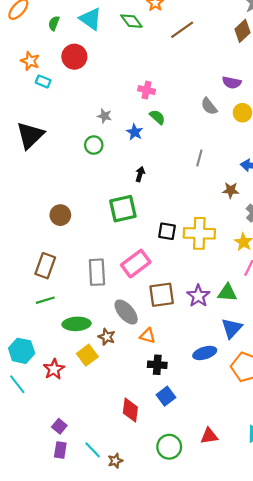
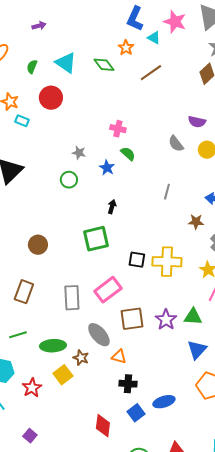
green line: (45, 300) -> (18, 335), moved
blue ellipse: (205, 353) -> (164, 402), moved
purple square: (59, 426) -> (30, 436), moved

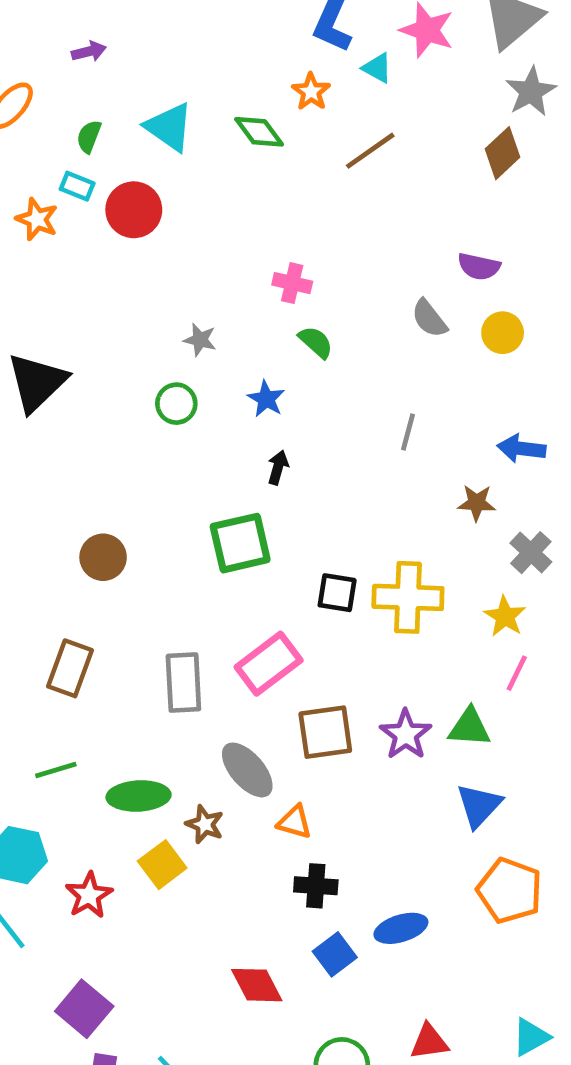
purple arrow: (39, 26) -> (89, 51), moved
cyan rectangle: (22, 121) -> (77, 186), moved
blue star: (107, 168) -> (266, 399), moved
red diamond: (103, 426) -> (257, 985), turned -35
purple square: (30, 436) -> (84, 1009), size x1.6

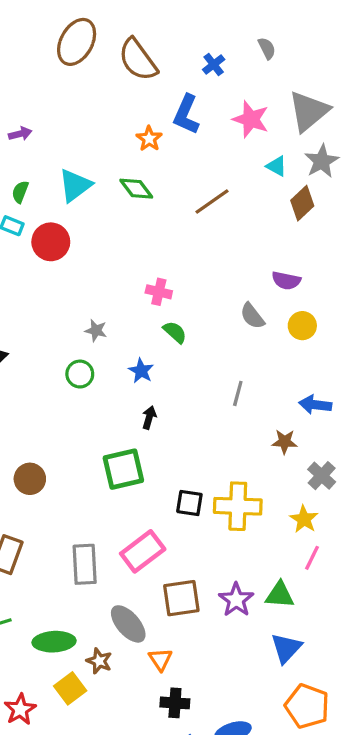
cyan triangle: (377, 68) -> (277, 166), moved
orange star: (311, 92) -> (149, 139), moved
cyan triangle: (169, 127) -> (75, 185), turned 48
orange triangle: (295, 822) -> (160, 659), turned 40

